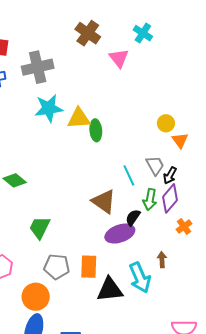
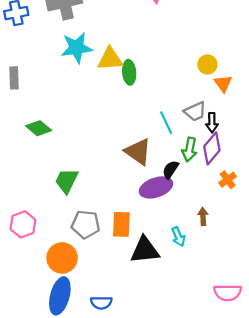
gray trapezoid: (155, 165) -> (195, 111), turned 95
black arrow: (170, 175) -> (212, 123), turned -30
cyan arrow: (140, 278) -> (178, 237), size x0.6

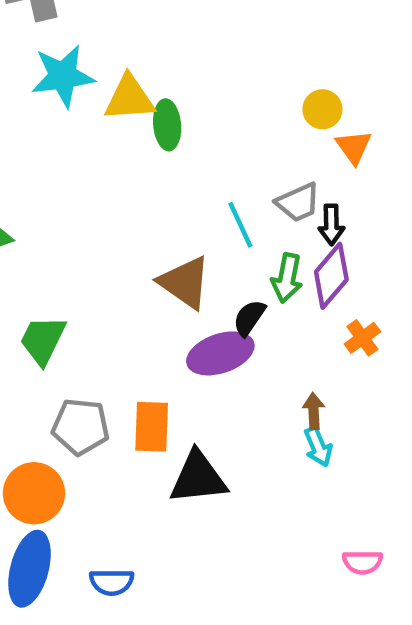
cyan arrow: (178, 237) -> (318, 447), moved
pink semicircle: (228, 293) -> (362, 562), size x0.7

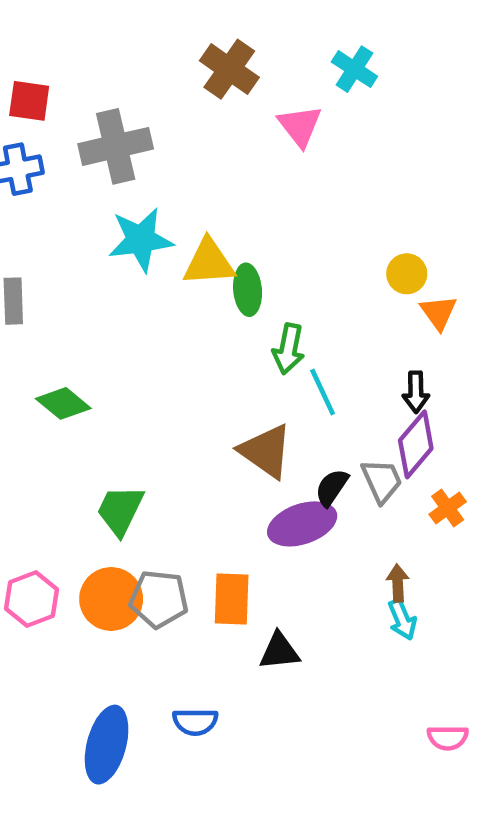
gray trapezoid: (298, 203) -> (382, 481), moved, turned -90
green arrow: (287, 278) -> (288, 349), moved
black triangle: (198, 478) -> (279, 651), size x0.7
orange circle: (34, 493) -> (111, 599), moved
blue semicircle: (112, 582) -> (195, 722), moved

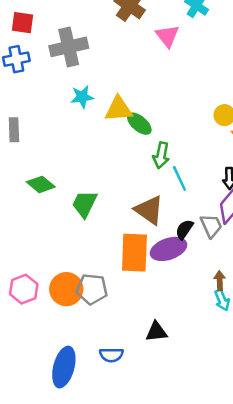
cyan star: (141, 240) -> (82, 97), size x0.7
green ellipse: (248, 290) -> (139, 124), turned -45
green trapezoid: (120, 510) -> (85, 204), moved
orange rectangle: (232, 599) -> (134, 253), moved, size x1.4
black triangle: (279, 651) -> (156, 332), moved

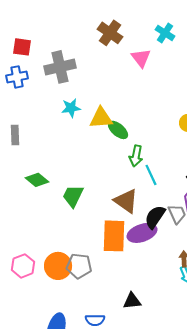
black semicircle: (184, 229) -> (155, 217), size x1.4

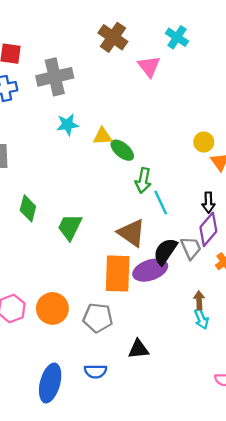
yellow triangle: (101, 118) -> (102, 136), size x0.7
green diamond: (37, 180) -> (28, 208), turned 65
gray pentagon: (79, 266) -> (98, 318), moved

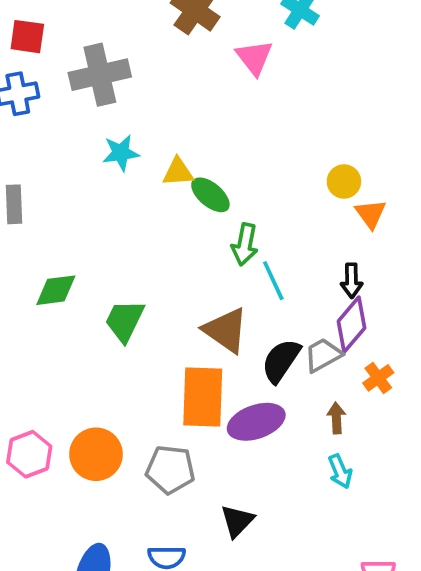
green diamond: (28, 208) -> (56, 290), turned 68
gray trapezoid: (191, 248) -> (323, 355), turned -95
purple ellipse: (150, 270) -> (256, 422), moved
brown arrow: (199, 300) -> (336, 418), moved
black triangle: (139, 349) -> (237, 521), turned -40

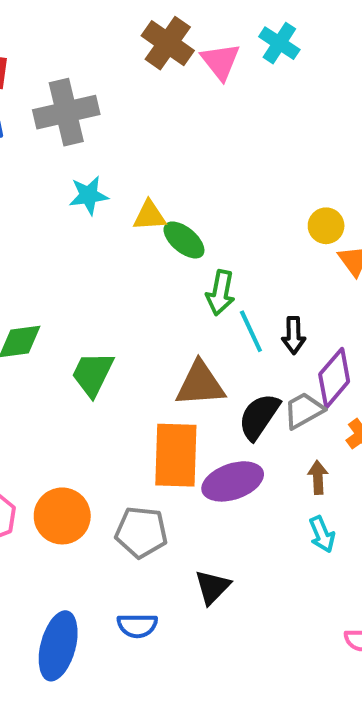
pink triangle: (254, 58) -> (220, 61), moved
black arrow: (352, 281) -> (294, 335), moved
brown triangle: (226, 330) -> (200, 384), turned -39

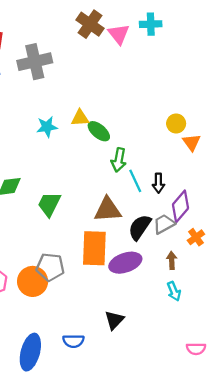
cyan cross: (279, 43) -> (151, 24), turned -35
cyan star: (89, 195) -> (47, 127), moved
gray pentagon: (141, 532) -> (50, 267), moved

